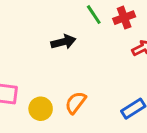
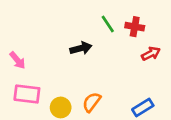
red cross: (124, 18) -> (135, 27), turned 30

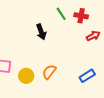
black arrow: (81, 48) -> (41, 32), turned 84

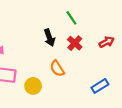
red cross: (81, 16) -> (75, 43), moved, turned 32
orange semicircle: (49, 72) -> (57, 68), moved, turned -70

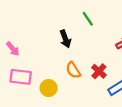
red cross: (75, 43) -> (99, 71), moved

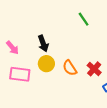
black arrow: (65, 39) -> (43, 43), moved
yellow circle: (49, 88) -> (46, 64), moved

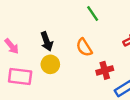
orange semicircle: (70, 68) -> (84, 47), moved
red cross: (94, 69) -> (105, 70), turned 32

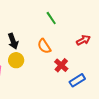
red cross: (105, 70) -> (61, 65), turned -32

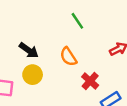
black arrow: (13, 41) -> (29, 50), turned -35

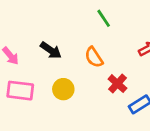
yellow circle: (33, 75) -> (63, 89), moved

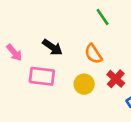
yellow circle: (63, 89) -> (84, 84), moved
pink rectangle: (20, 91) -> (42, 76), moved

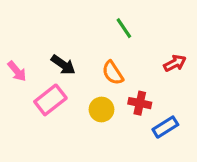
pink rectangle: (42, 76) -> (50, 100), turned -45
red cross: (116, 79) -> (140, 103), turned -30

